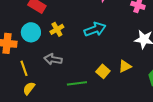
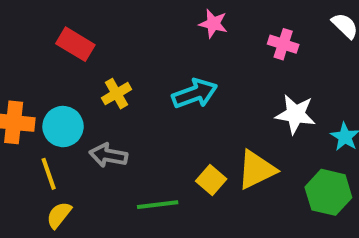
cyan circle: (31, 32) -> (63, 127), moved
yellow triangle: (125, 66) -> (256, 170), size x1.5

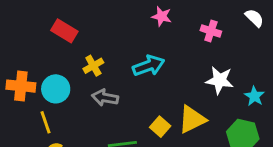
gray arrow: (108, 155) -> (105, 98), moved

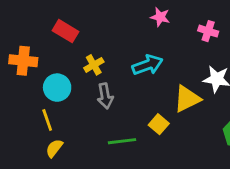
orange cross: (21, 86) -> (23, 61), moved
gray arrow: (105, 98) -> (105, 96), turned -110
yellow triangle: (192, 119) -> (187, 99), moved

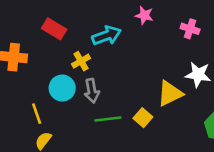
cyan arrow: (147, 65) -> (107, 36), moved
cyan circle: (57, 88) -> (62, 88), moved
green line: (122, 141) -> (108, 119), moved

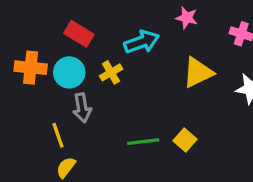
cyan circle: (62, 88) -> (69, 72), moved
gray arrow: (92, 91) -> (82, 108), moved
yellow triangle: (170, 93) -> (198, 72), moved

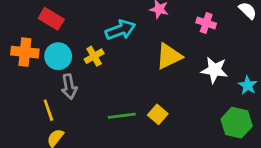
red rectangle: (79, 34) -> (51, 19), moved

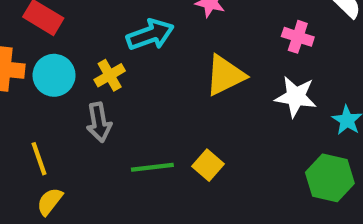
pink cross: (206, 23) -> (298, 37), moved
gray arrow: (69, 87) -> (99, 122), moved

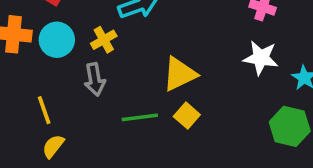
yellow triangle: (225, 75) -> (180, 74), moved

